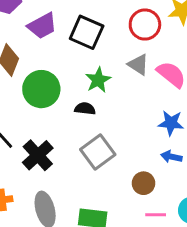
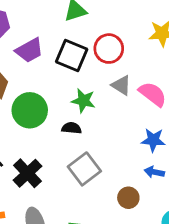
red circle: (145, 25) -> (109, 49), moved
green star: (98, 80) -> (83, 101), turned -30

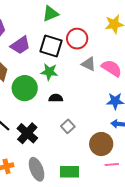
green star: (83, 101) -> (49, 72), moved
gray square: (84, 169) -> (68, 126), size x0.6
brown circle: (128, 198) -> (101, 144), size x1.5

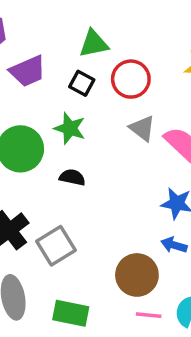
green triangle: (51, 14) -> (94, 44), moved
black square: (51, 46) -> (82, 83), size x0.6
gray square: (68, 126) -> (56, 246), moved, size x1.5

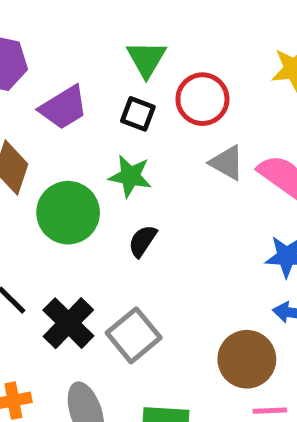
green triangle: (94, 44) -> (146, 59), turned -40
black semicircle: (72, 177) -> (143, 241), turned -60

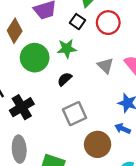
gray triangle: (227, 163) -> (105, 66), moved
green star: (130, 176) -> (67, 49), turned -30
gray square: (134, 335) -> (75, 114), moved

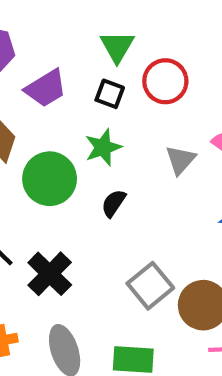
gray triangle: (105, 66) -> (181, 160), turned 42
gray square: (75, 114) -> (150, 286), moved

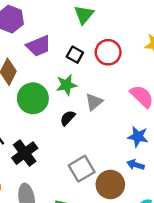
green triangle: (117, 47) -> (84, 15), moved
gray triangle: (181, 160) -> (94, 102), moved

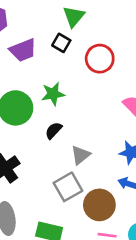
black square: (75, 55) -> (61, 43), moved
gray triangle: (94, 102) -> (81, 155), moved

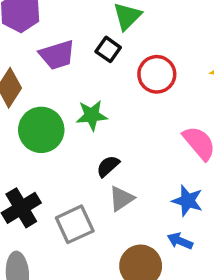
black semicircle: (54, 130) -> (108, 166), moved
gray square: (68, 187) -> (75, 224), moved

